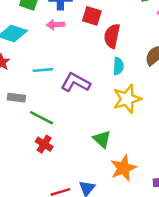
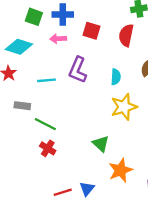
red semicircle: (112, 36) -> (126, 35), moved
purple L-shape: (76, 83) -> (78, 70), moved, turned -96

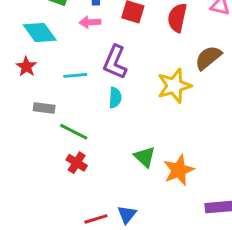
cyan diamond: (19, 47) -> (40, 33), turned 36
cyan semicircle: (116, 77) -> (115, 98), moved
yellow star: (124, 107) -> (174, 86), moved
orange star: (120, 170) -> (179, 170), moved

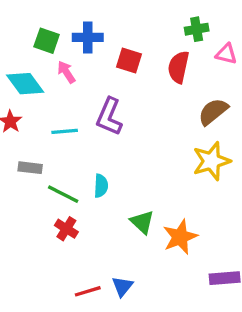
pink arrow: (90, 22) -> (66, 72), moved, turned 60
yellow star: (174, 86) -> (211, 161), moved
cyan semicircle: (115, 98) -> (101, 186), moved

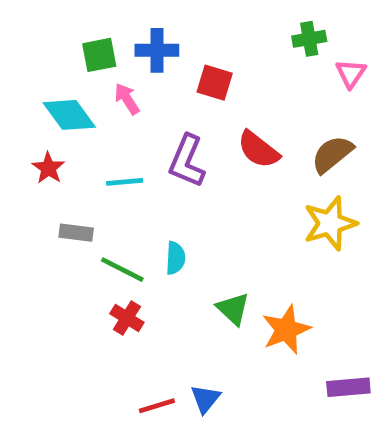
green square: (47, 41) -> (99, 55), turned -30
pink triangle: (226, 54) -> (351, 73), turned 50
red semicircle: (178, 67) -> (258, 150), moved, turned -64

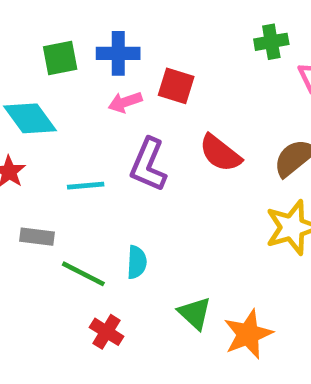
pink arrow: (127, 99) -> (125, 102), moved, turned -76
red cross: (127, 318) -> (107, 332), moved

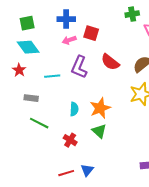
green square: (60, 58) -> (27, 23), moved
green line: (83, 274) -> (39, 123), moved
red cross: (107, 332) -> (70, 140), moved
orange star: (248, 334) -> (100, 108), moved

